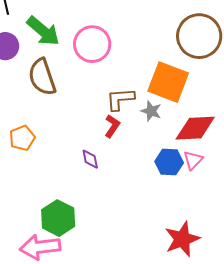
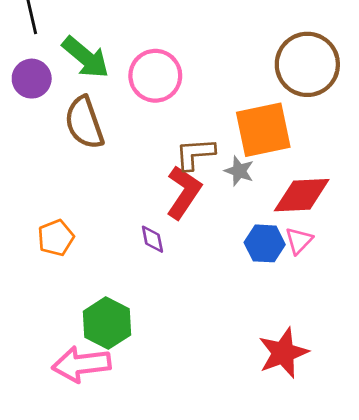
orange square: (168, 82) -> (263, 130), turned -33
red L-shape: (112, 126) -> (184, 192), size x1.6
orange pentagon: (22, 138) -> (56, 238), moved

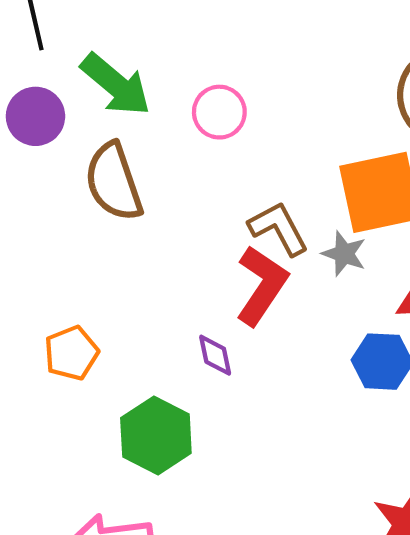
pink circle: (155, 76) -> (219, 112), size x0.7
brown L-shape: (195, 154) -> (279, 228), turned 66
green hexagon: (107, 323) -> (156, 435), moved

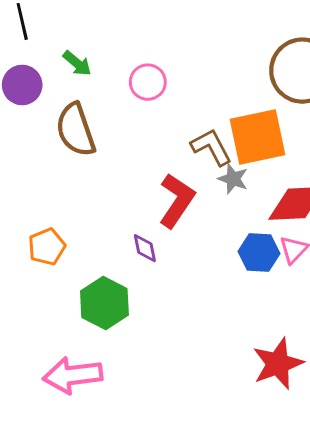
green arrow: (116, 85) -> (77, 63), size x0.6
brown L-shape: (279, 228) -> (211, 147), moved

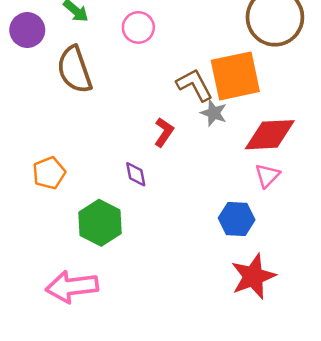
red L-shape: (177, 201) -> (164, 132), size x0.6
blue hexagon: (259, 252) -> (237, 219), moved

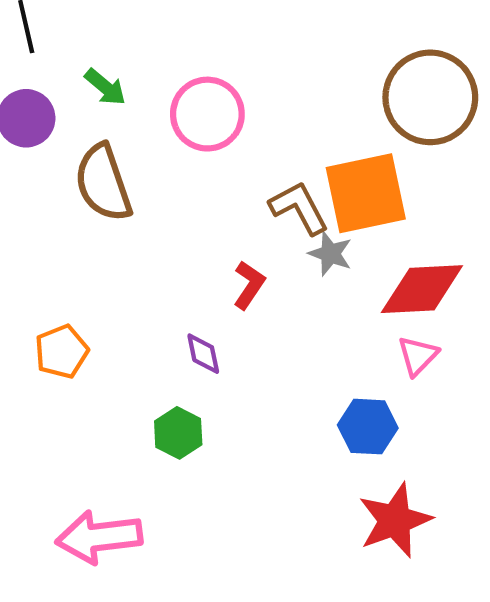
pink circle: (138, 27) -> (207, 114), size x1.4
green hexagon: (100, 223) -> (178, 433), moved, size x0.7

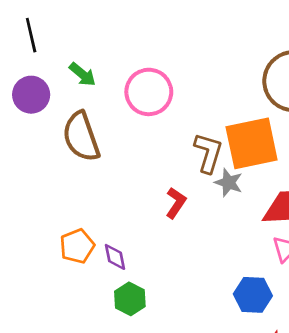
brown L-shape: (299, 208) -> (208, 153), turned 45
orange pentagon: (62, 352) -> (77, 246), moved
purple diamond: (203, 354) -> (115, 257), moved

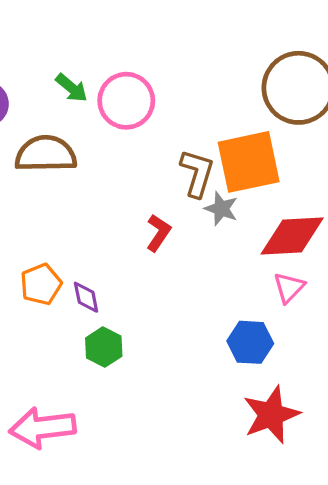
green arrow: (83, 74) -> (72, 88), moved
brown semicircle: (81, 137) -> (46, 154), turned 108

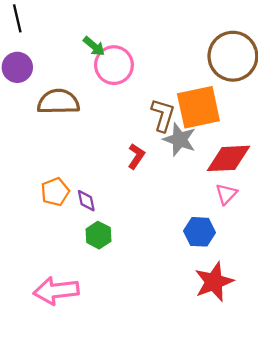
green arrow: (72, 88) -> (94, 46), moved
gray star: (221, 209) -> (180, 140), size x1.4

